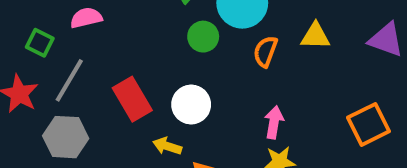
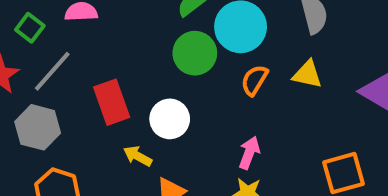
green circle: (203, 37) -> (195, 53), size x1.4

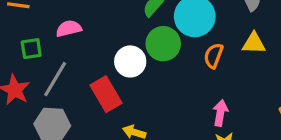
green square: (30, 28) -> (31, 49), turned -35
white circle: (170, 119) -> (130, 61), moved

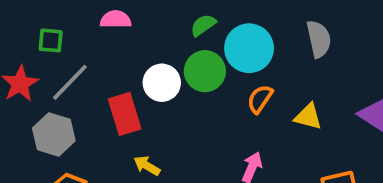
pink semicircle: (69, 28) -> (116, 19), moved
yellow triangle: (254, 43) -> (308, 117), moved

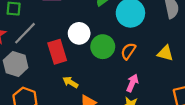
green circle: (205, 71) -> (103, 47), moved
orange semicircle: (260, 99) -> (128, 51), moved

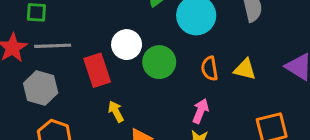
gray line: (25, 33) -> (53, 46), turned 45
orange semicircle: (128, 51) -> (210, 69), moved, turned -42
yellow arrow: (70, 82) -> (116, 112), turned 32

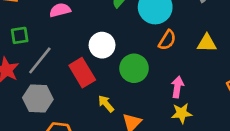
gray line: (53, 46) -> (40, 60), turned -36
green circle: (159, 62) -> (134, 68), moved
orange semicircle: (210, 69) -> (167, 40), moved, turned -126

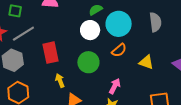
white circle: (102, 45) -> (90, 30), moved

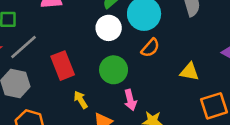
yellow triangle: (146, 62) -> (189, 72), moved
pink arrow: (115, 86) -> (130, 100), moved, turned 147

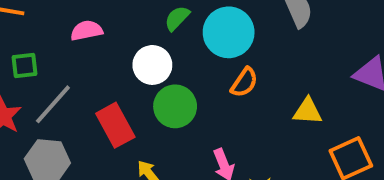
white circle: (109, 28) -> (152, 65), moved
green circle: (114, 70) -> (175, 106), moved

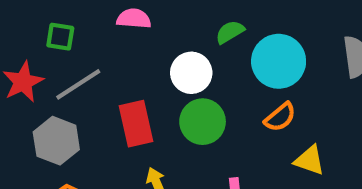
yellow triangle: (308, 111) -> (310, 160), moved

